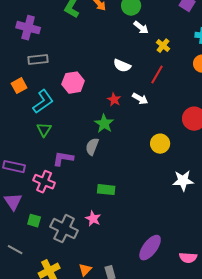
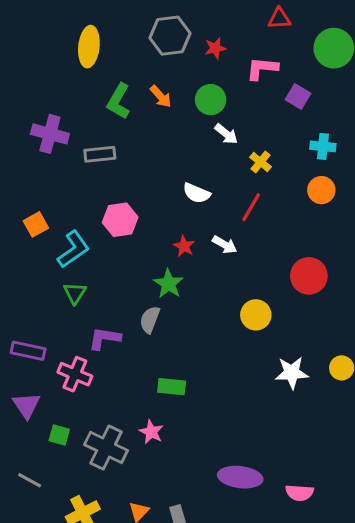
gray rectangle: (38, 60) -> (100, 154), moved
purple ellipse: (150, 248) -> (240, 477), turned 60

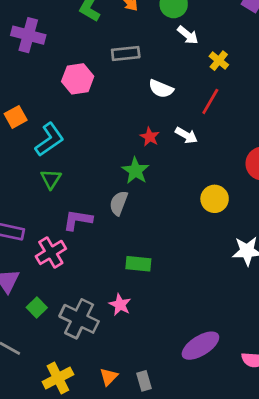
gray rectangle: (100, 154) -> (126, 53), moved
pink hexagon: (120, 220) -> (78, 79), moved
pink cross: (75, 374) -> (51, 252), turned 36
green square: (59, 435) -> (37, 308), turned 30
purple ellipse: (240, 477) -> (200, 346), turned -39

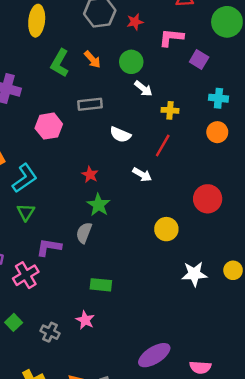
yellow cross: (219, 61) -> (170, 110), turned -35
red star: (150, 137) -> (90, 175), moved
gray cross: (79, 319) -> (50, 332), size x0.6

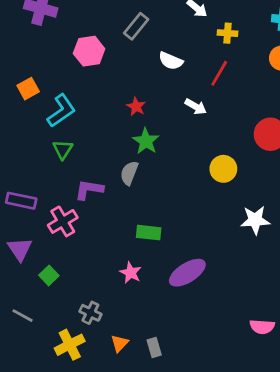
gray rectangle: (90, 104) -> (136, 26), turned -45
gray cross: (50, 332) -> (90, 313), moved
purple ellipse: (154, 355) -> (187, 273), moved

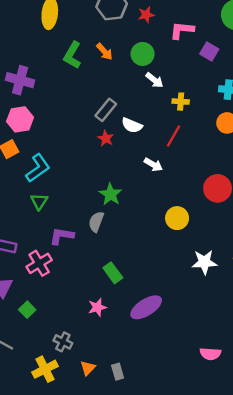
gray rectangle: (136, 26) -> (106, 110), moved
pink hexagon: (89, 51) -> (20, 119), moved
red star: (136, 107) -> (106, 138), moved
green rectangle: (149, 233) -> (113, 273), turned 48
pink star: (131, 273) -> (97, 307), turned 30

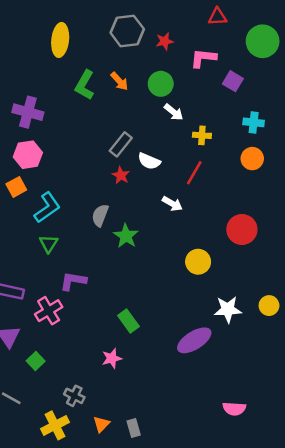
gray semicircle: (96, 222) -> (100, 215), moved
purple ellipse: (146, 307) -> (194, 340), moved

